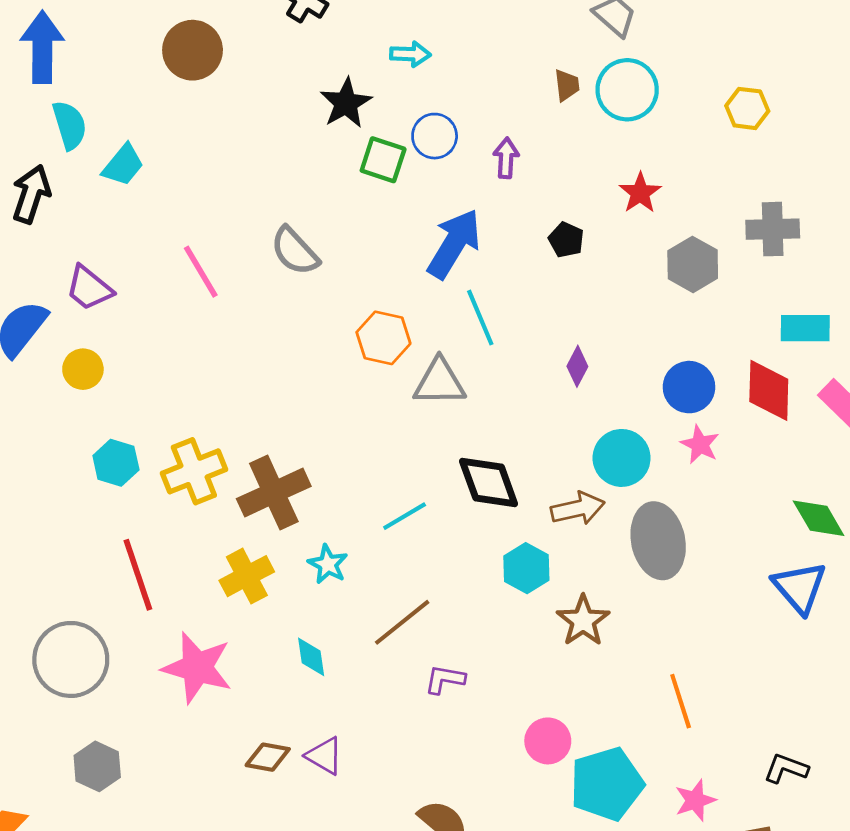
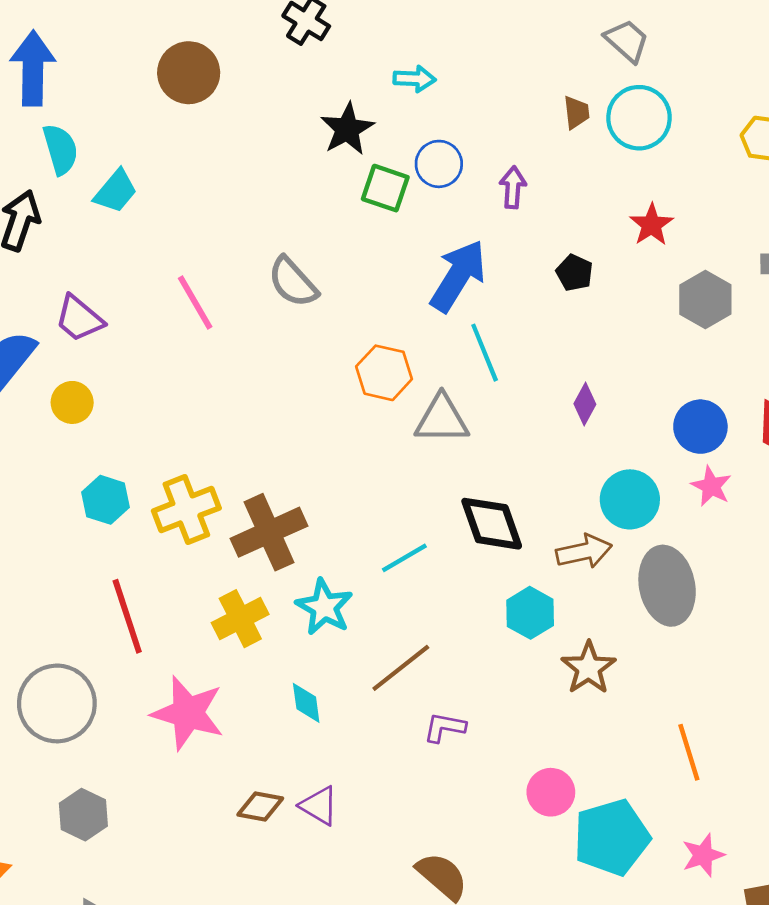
cyan star: (328, 564) -> (324, 607), size x1.4

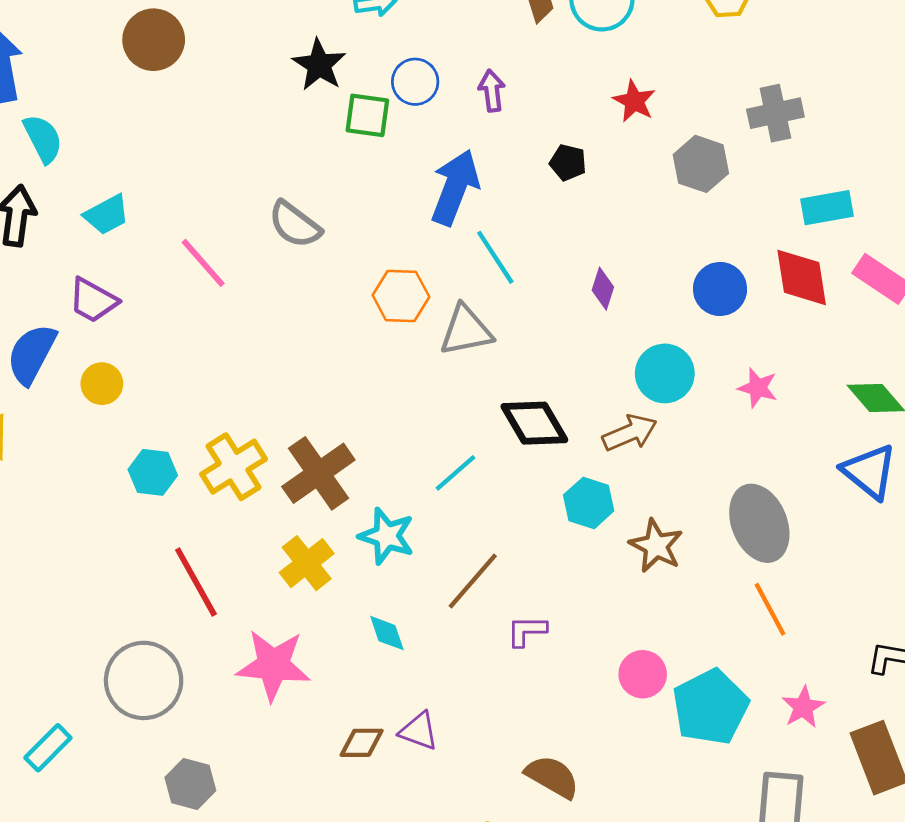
cyan trapezoid: (116, 191) -> (107, 215), moved, turned 33
pink star: (711, 486) -> (758, 388), moved
gray ellipse: (667, 586) -> (759, 523), moved

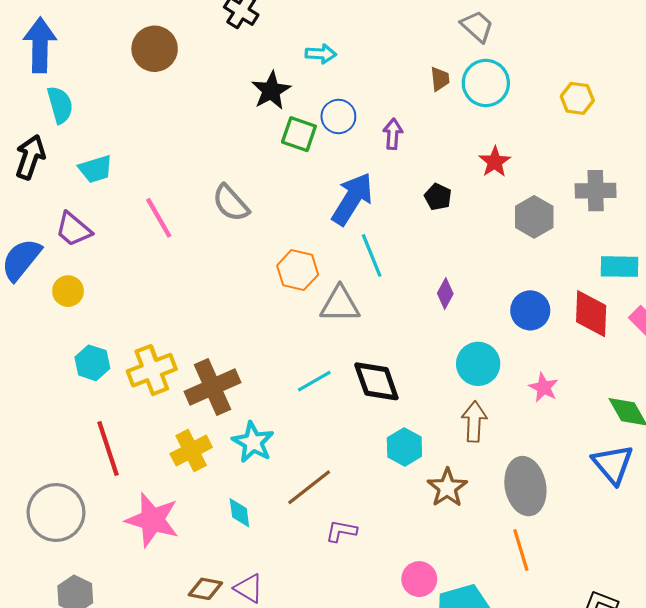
brown arrow: (630, 433) -> (474, 421), moved, turned -75
cyan line: (456, 473) -> (314, 381), moved

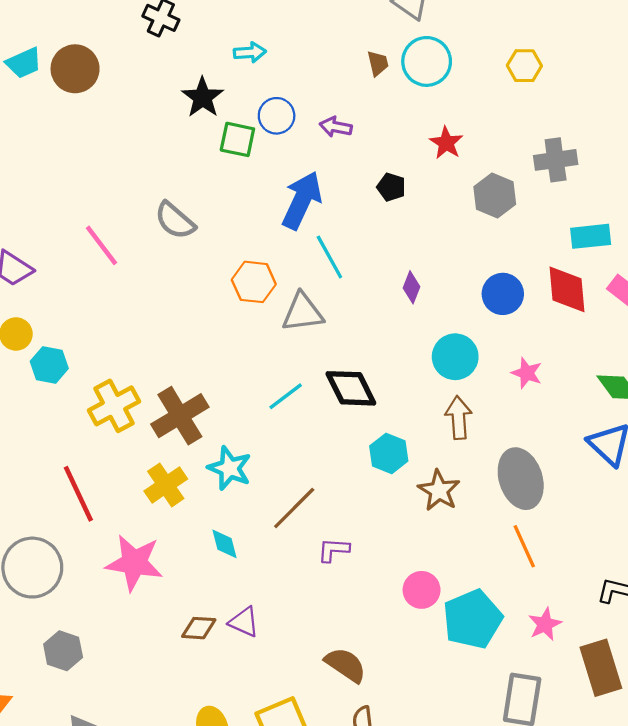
purple arrow: (393, 134) -> (336, 127), turned -76
cyan trapezoid: (96, 169) -> (24, 63), moved
cyan hexagon: (92, 363) -> (49, 365), moved

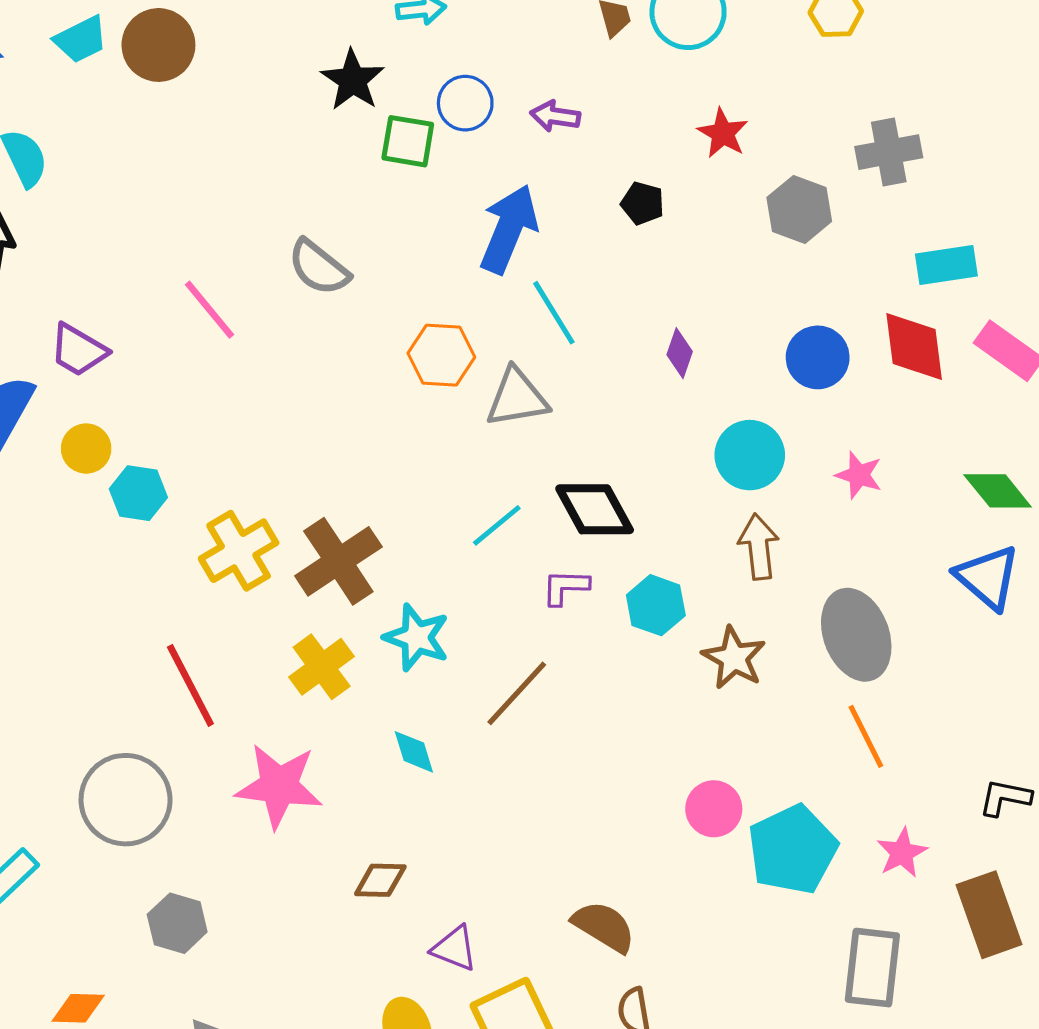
purple L-shape: (334, 550) -> (565, 587), moved
purple triangle: (244, 622) -> (455, 948), moved

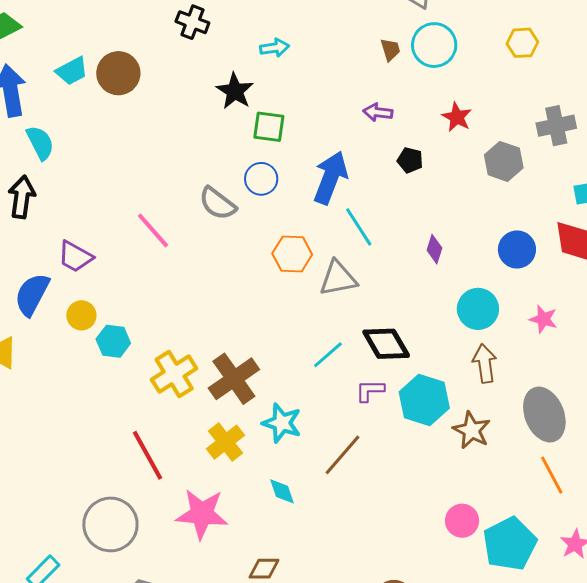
blue circle: (465, 103) -> (261, 179), moved
purple arrow: (555, 116) -> (378, 112), moved
cyan hexagon: (656, 605) -> (424, 400), size x1.4

